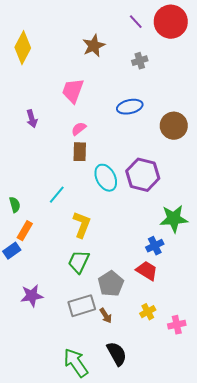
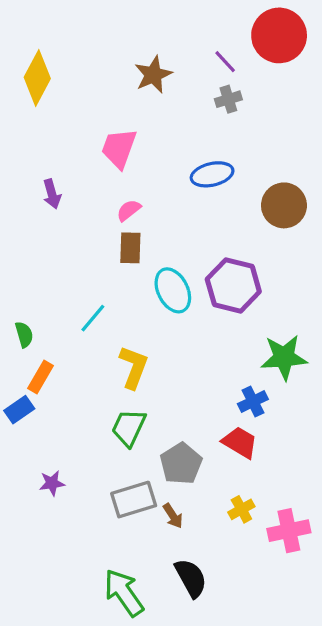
purple line: (136, 22) -> (225, 62), moved
purple star: (32, 296) -> (52, 483), size x0.7
pink cross: (177, 325) -> (289, 531), size x1.4

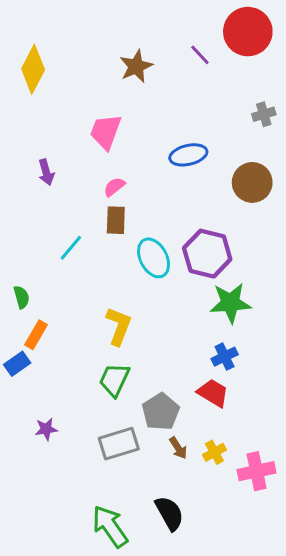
gray cross: (228, 99) -> (264, 114), moved
cyan line: (93, 318) -> (71, 248), moved
green star: (284, 357) -> (230, 303), moved
brown arrow: (173, 516) -> (178, 448), moved

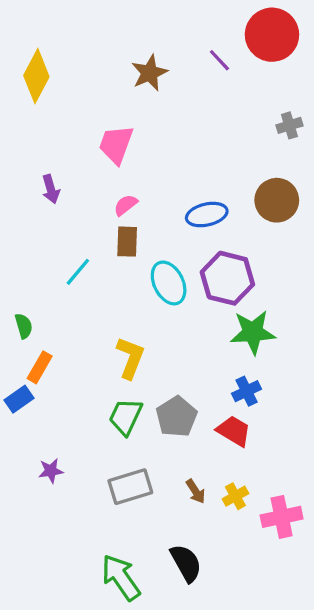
blue ellipse: (188, 155) -> (207, 215), moved
gray pentagon: (161, 412) -> (176, 417), moved

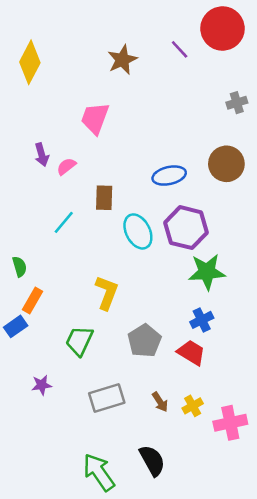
pink semicircle: (126, 205) -> (66, 166), moved
green trapezoid: (126, 417) -> (79, 341), moved

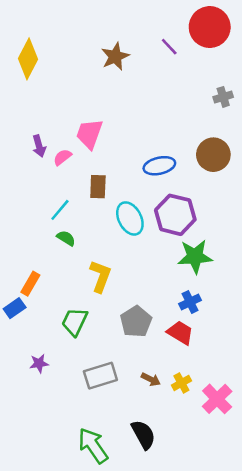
pink trapezoid: (95, 118) -> (89, 134), moved
green semicircle: (20, 267) -> (66, 238), moved, turned -42
brown arrow: (160, 402) -> (151, 379), turned -30
pink cross: (230, 423) -> (217, 399), turned -32

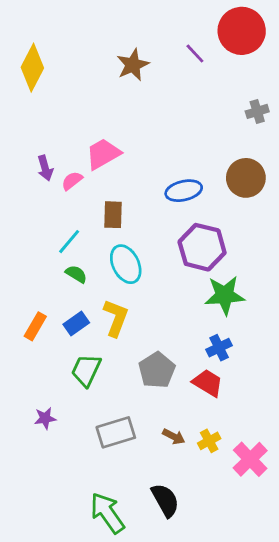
pink trapezoid: (89, 134) -> (103, 154), turned 40
cyan ellipse: (130, 218) -> (126, 264), moved
blue rectangle: (15, 308) -> (76, 324), moved

